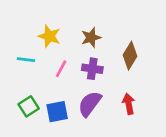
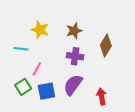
pink line: (61, 69) -> (37, 69), moved
red arrow: (129, 104) -> (102, 96), moved

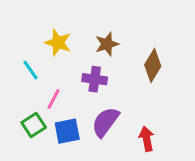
cyan line: (21, 49) -> (31, 70), turned 48
purple cross: (75, 56) -> (95, 79), moved

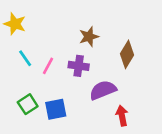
yellow star: (58, 43) -> (15, 24), moved
pink line: (53, 99) -> (48, 66), moved
purple semicircle: (105, 122) -> (103, 90), moved, turned 32

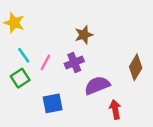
brown diamond: (127, 54) -> (136, 67), moved
purple cross: (79, 66) -> (74, 62), turned -30
green square: (28, 104) -> (20, 78), moved

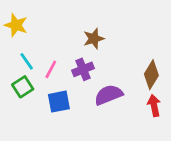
blue square: (53, 103) -> (59, 102), moved
red arrow: (115, 109) -> (154, 106), moved

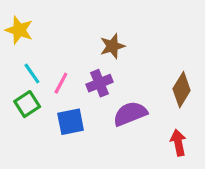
red arrow: (154, 106) -> (178, 143), moved

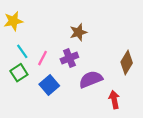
yellow star: (19, 30) -> (13, 21), turned -30
blue square: (71, 122) -> (49, 85), turned -30
red arrow: (178, 143) -> (114, 100), moved

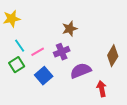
pink line: (42, 58) -> (38, 52), turned 32

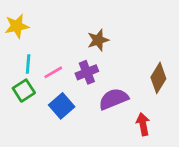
cyan line: (20, 46) -> (28, 64), turned 40

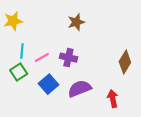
brown star: (98, 40) -> (76, 22), moved
purple cross: (87, 72) -> (68, 58), turned 35
purple semicircle: (114, 99) -> (80, 89), moved

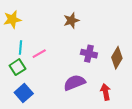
purple cross: (68, 58) -> (89, 54), moved
blue square: (49, 84) -> (24, 93), moved

